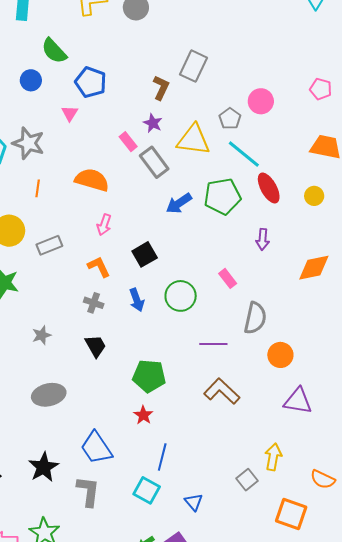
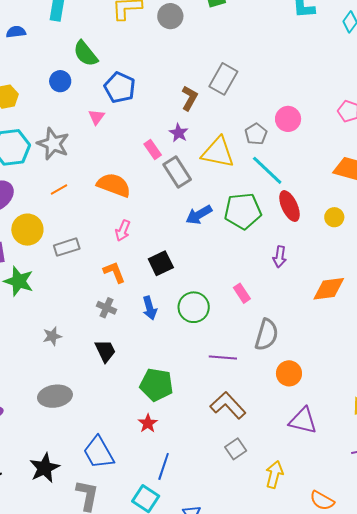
orange line: (38, 188) -> (59, 189), turned 48
gray square: (247, 480) -> (236, 449), moved

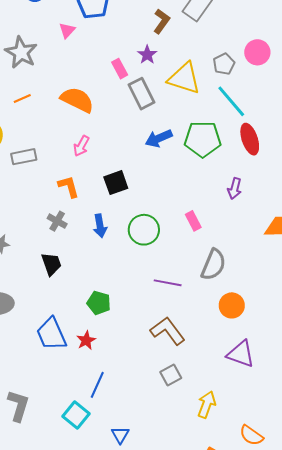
green pentagon: (156, 385) -> (99, 303), size x0.7
blue trapezoid: (99, 453) -> (51, 334), moved

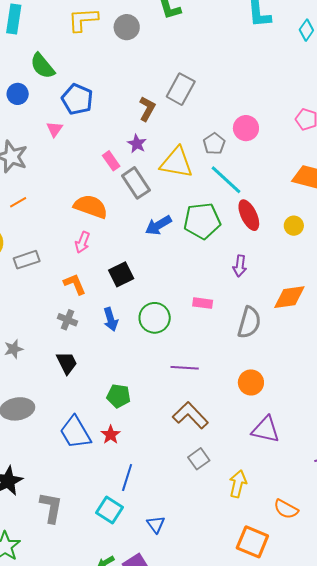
orange semicircle: (77, 100) -> (91, 207), moved
pink rectangle: (193, 221) -> (203, 303), turned -48
gray semicircle: (213, 265) -> (249, 322), moved

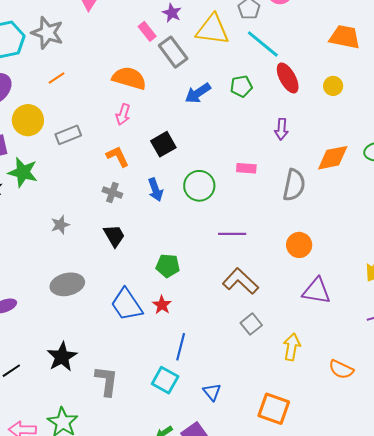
green pentagon: (202, 221) -> (241, 86), size x0.6
orange square: (252, 542) -> (274, 409), moved

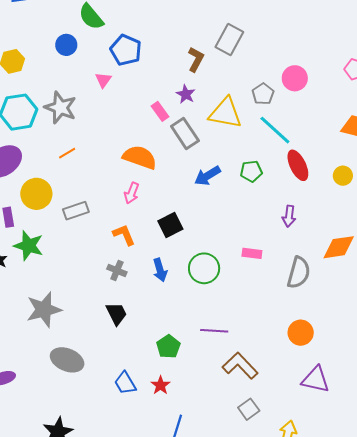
gray star: (60, 225) -> (44, 310), moved, size x1.8
purple line: (232, 234) -> (214, 331), moved
green pentagon: (168, 266) -> (168, 347), turned 30
gray ellipse: (67, 284) -> (67, 360), turned 32
blue trapezoid: (127, 305) -> (125, 383), size x0.7

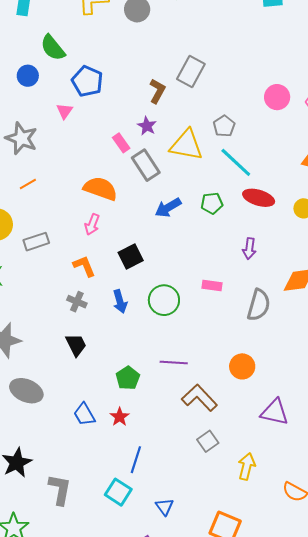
pink circle: (295, 78) -> (277, 97), moved
red ellipse: (298, 165) -> (259, 198), turned -48
orange circle: (301, 333) -> (242, 366), moved

